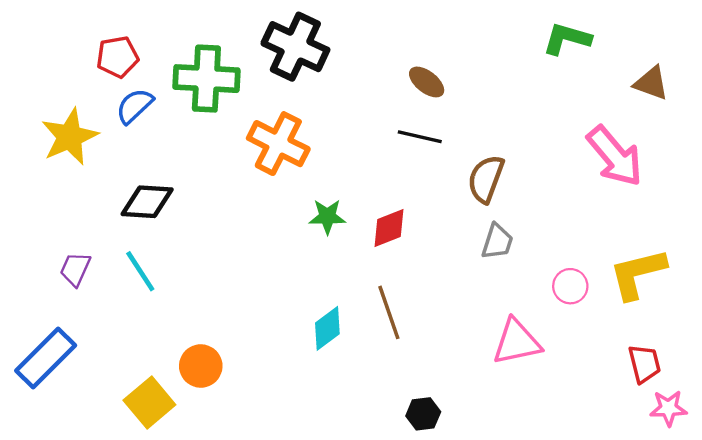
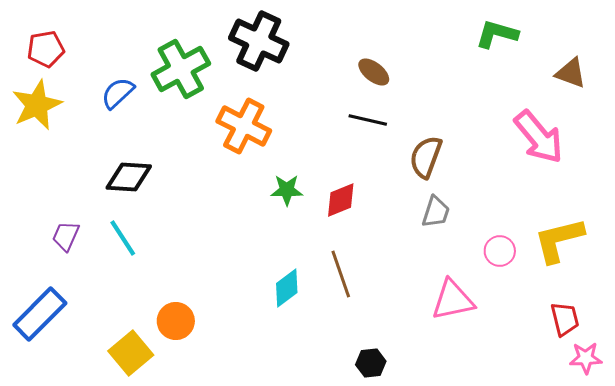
red pentagon: (117, 57) -> (46, 49), moved
green cross: (206, 79) -> (181, 69), turned -32
yellow star: (70, 137) -> (37, 105), moved

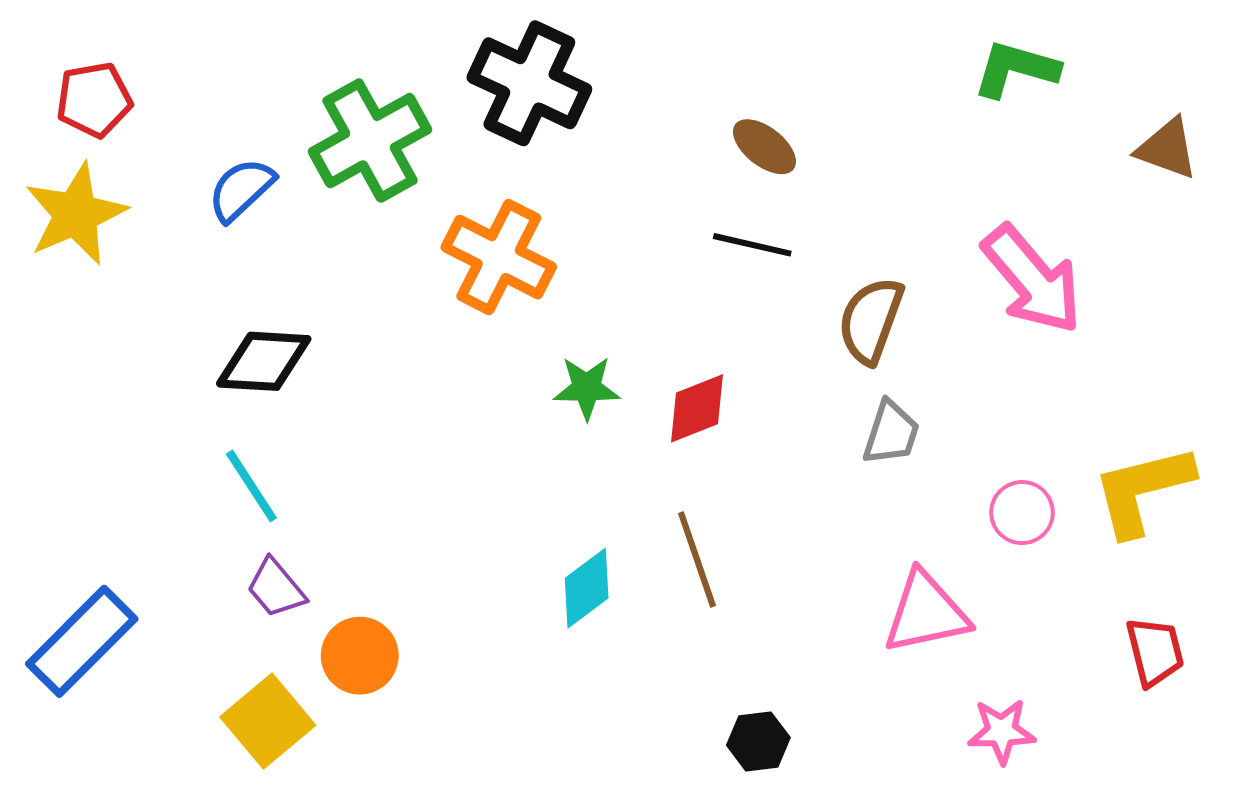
pink arrow: (539, 137) -> (1032, 280), moved
purple trapezoid: (66, 236) -> (276, 588), moved, turned -64
pink star: (586, 358) -> (1002, 731), moved

